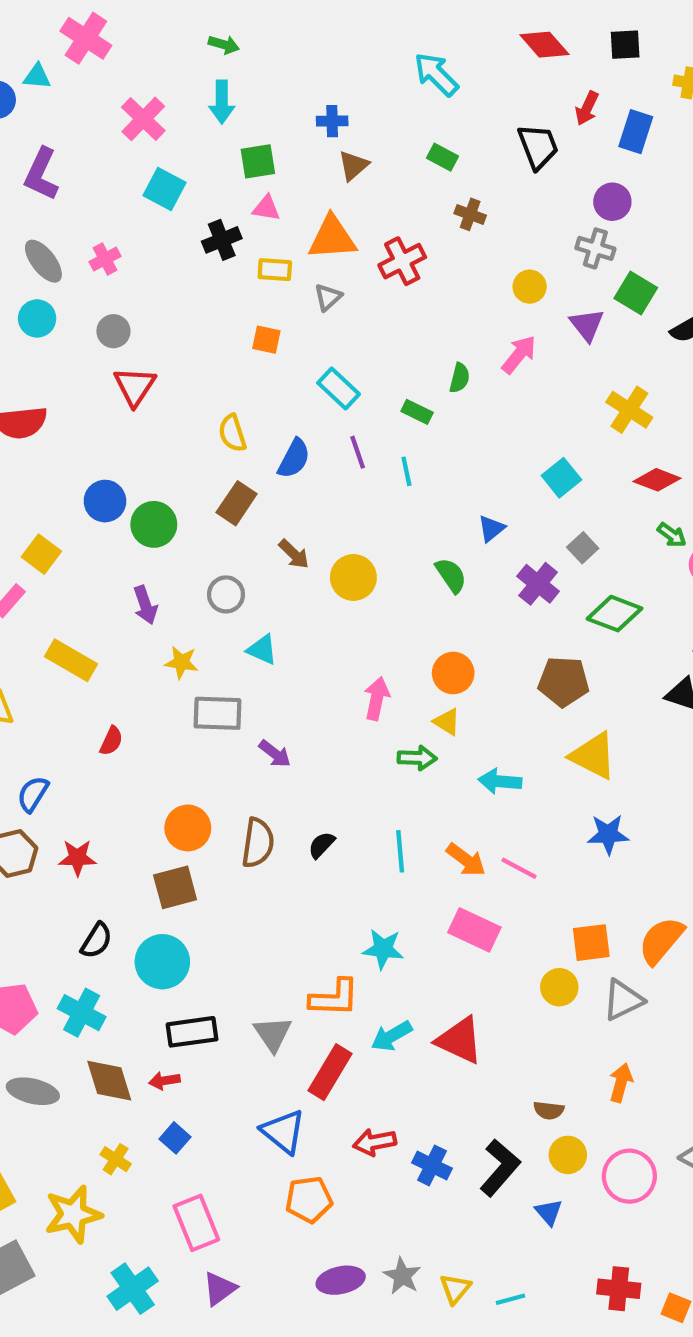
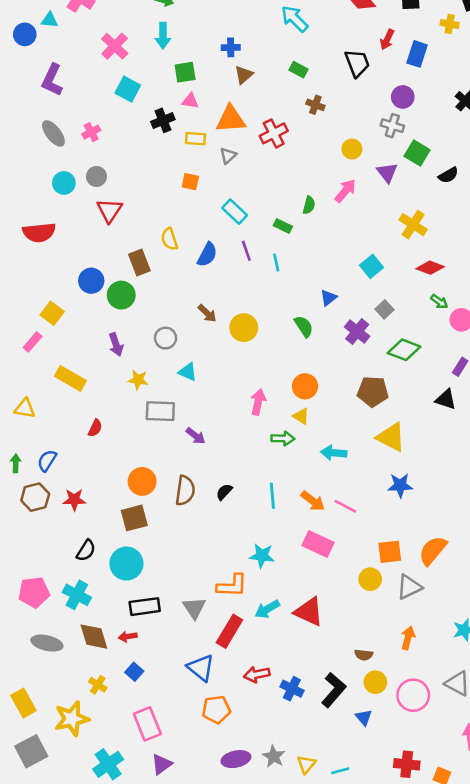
cyan circle: (37, 318) -> (64, 183), moved
brown rectangle: (237, 503) -> (139, 262), moved, turned -55

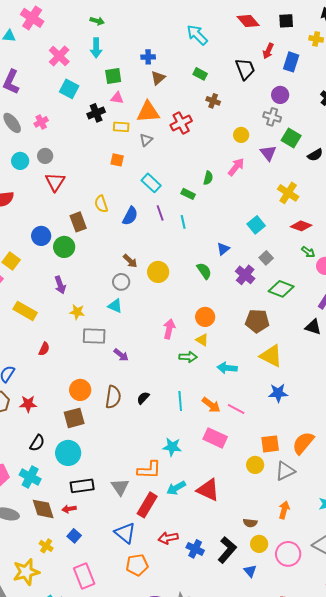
gray circle: (166, 338) -> (121, 282), moved

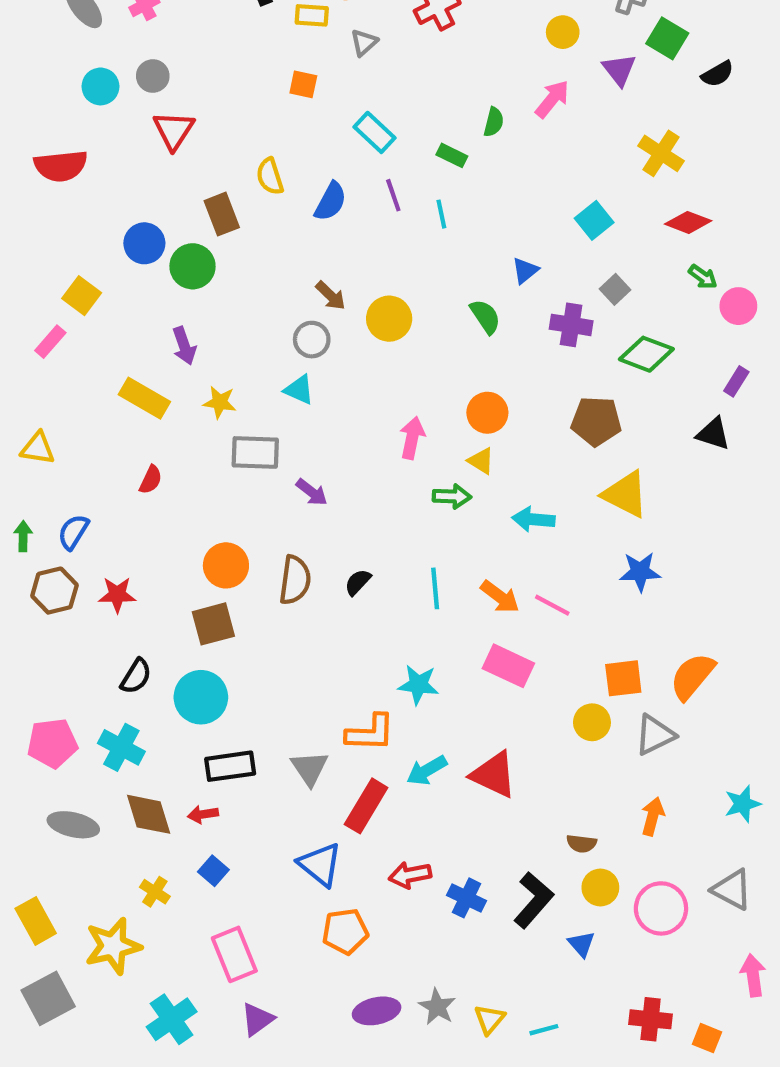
purple cross: (245, 275) -> (571, 325), turned -30
yellow rectangle: (25, 311) -> (144, 398), moved

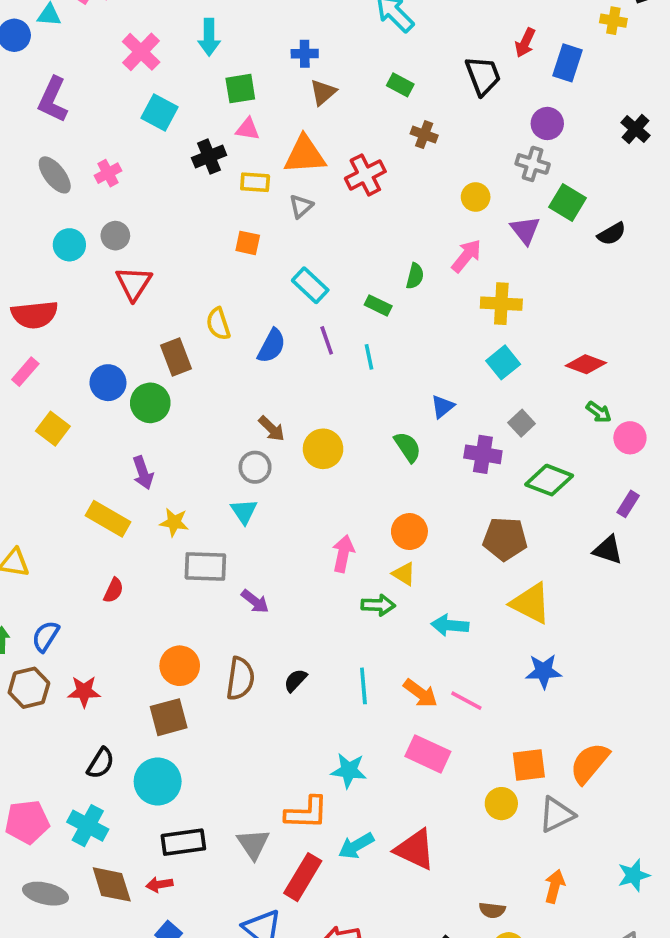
yellow cross: (661, 153) -> (501, 304), moved, turned -30
pink rectangle: (50, 342) -> (25, 372), moved
cyan triangle: (299, 390) -> (244, 511), turned 32

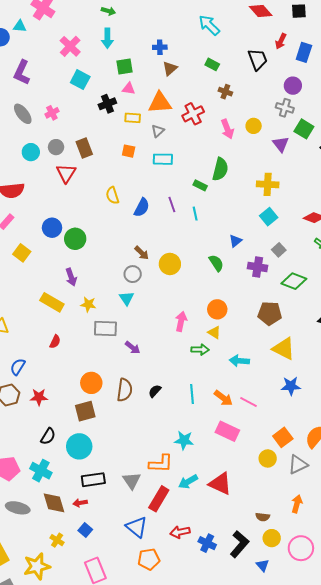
pink arrow: (466, 256) -> (227, 129), moved, turned 120
green semicircle: (415, 276) -> (220, 169), size x1.6
cyan rectangle: (310, 285) -> (163, 159), moved, turned -42
brown rectangle: (176, 357) -> (84, 148), moved
orange square: (529, 765) -> (283, 437), turned -30

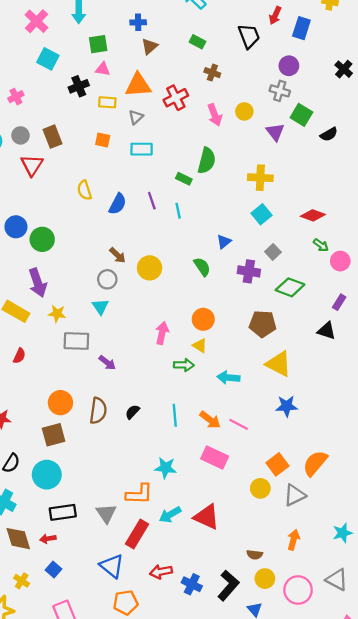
purple arrow: (71, 277) -> (38, 283), size x1.4

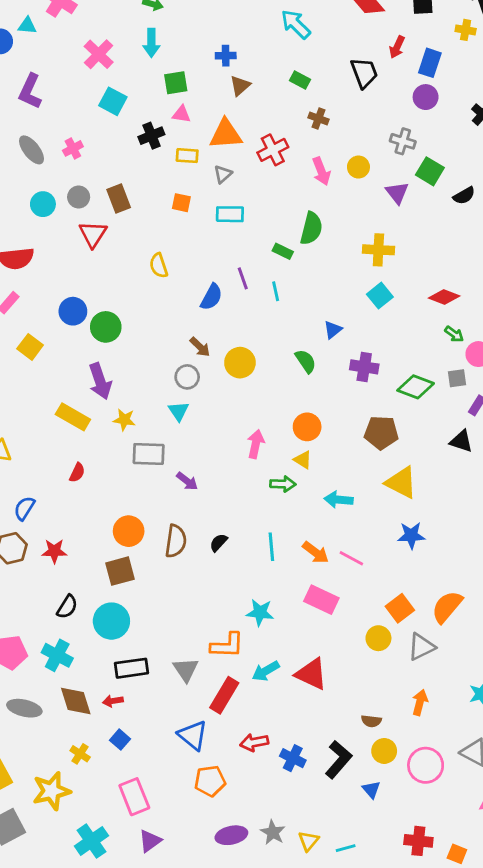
purple circle: (289, 66) -> (426, 97), moved
blue semicircle: (118, 204) -> (211, 297), moved
gray square: (273, 252) -> (457, 378), moved, turned 35

